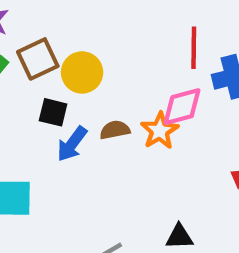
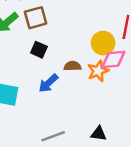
yellow circle: (82, 72) -> (103, 43), moved
blue arrow: (72, 144) -> (48, 83), moved

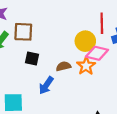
brown square: (36, 18) -> (23, 32), turned 30
pink diamond: (113, 59) -> (97, 53), turned 30

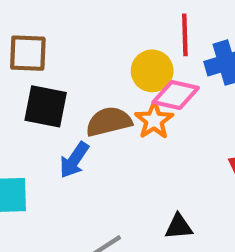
black square: (32, 58) -> (46, 106), size x1.5
brown semicircle: (63, 66) -> (109, 122), size x1.5

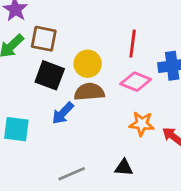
red line: (185, 35) -> (133, 44), moved
yellow circle: (152, 71) -> (88, 64), moved
orange star: (154, 120) -> (142, 124), moved, turned 30

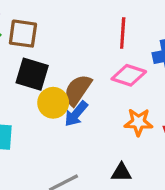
yellow circle: (88, 64) -> (53, 103), moved
brown semicircle: (89, 92) -> (78, 90), turned -48
blue arrow: (63, 113) -> (76, 114), moved

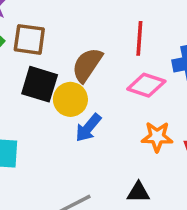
brown semicircle: (78, 90) -> (87, 65), moved
yellow circle: (53, 103) -> (70, 99), moved

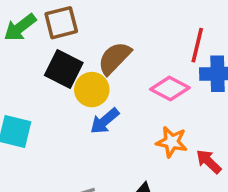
red line: (139, 38) -> (197, 45), moved
brown square: (29, 39) -> (61, 23), turned -32

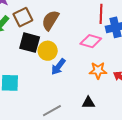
brown semicircle: (114, 58) -> (50, 20), moved

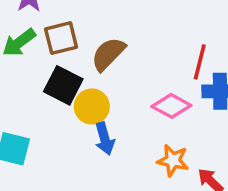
blue arrow: (58, 67) -> (105, 139), turned -66

